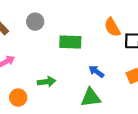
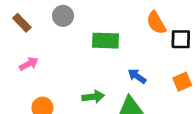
green arrow: (47, 82) -> (93, 97), moved

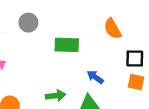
black square: (181, 39) -> (135, 58), moved
orange square: (182, 82) -> (136, 82), turned 35

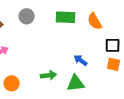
green rectangle: (67, 45) -> (66, 17), moved

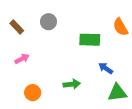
green rectangle: (66, 17) -> (90, 40), moved
green triangle: (76, 83) -> (117, 93), moved

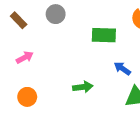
orange circle: (33, 93) -> (27, 97), moved

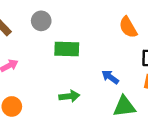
green rectangle: (104, 35) -> (67, 49), moved

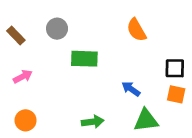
orange semicircle: (128, 27) -> (136, 30), moved
green arrow: (69, 96) -> (93, 122), moved

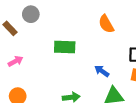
gray circle: (57, 29) -> (31, 14), moved

